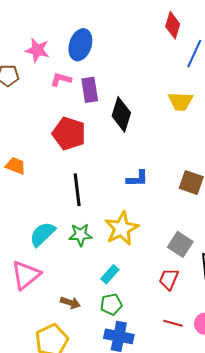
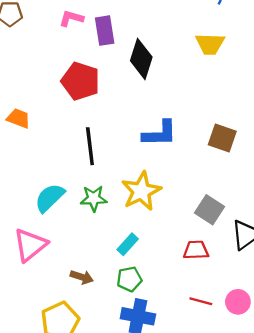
blue L-shape: (137, 179) -> (160, 134), size x1.4
red trapezoid: (169, 279) -> (196, 250), turned 65

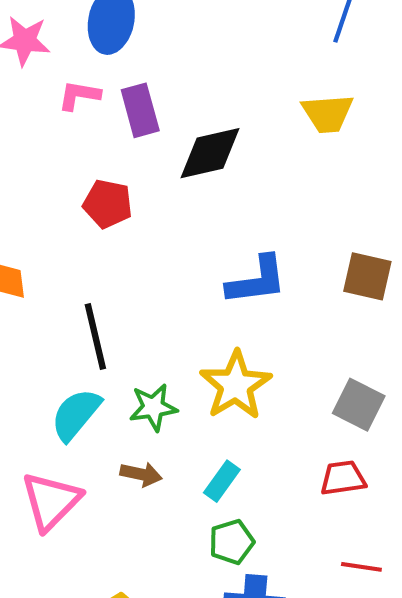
black diamond: (141, 59) -> (210, 153), turned 66
red pentagon: (81, 81) -> (108, 204), size x0.7
black line: (90, 146) -> (95, 337), moved
brown arrow: (82, 277) -> (141, 474), moved

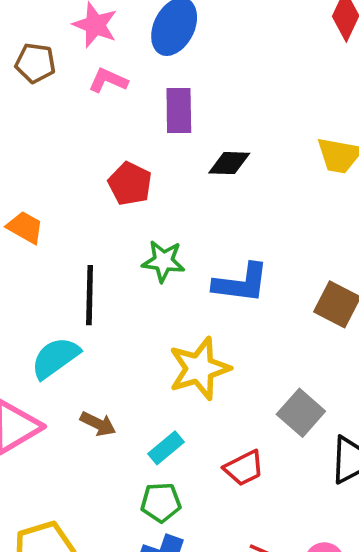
pink L-shape: (79, 95) -> (108, 80), moved
black diamond: (210, 153) -> (229, 163), size x0.7
green star: (153, 407) -> (163, 261), moved
red trapezoid: (343, 478) -> (244, 468), moved, turned 147

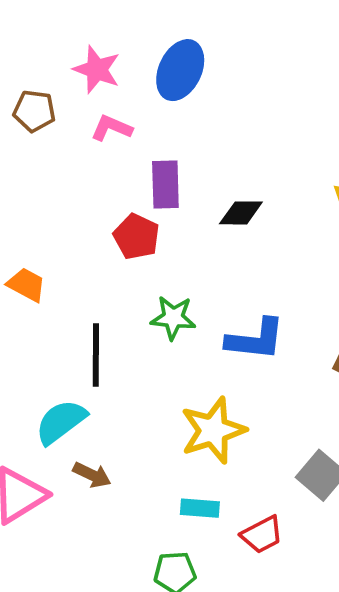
purple rectangle: (179, 111) -> (165, 184), moved
brown arrow: (98, 424) -> (92, 475), moved
cyan rectangle: (166, 448) -> (200, 508), moved, turned 45

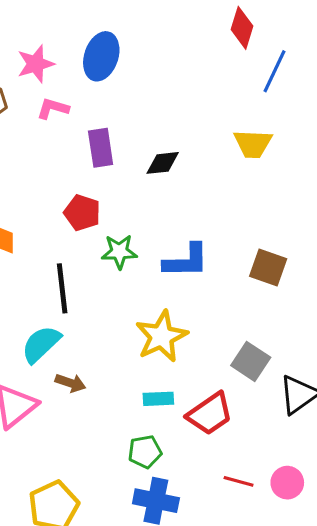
pink star: (97, 70) -> (36, 64), turned -30
red pentagon: (136, 237) -> (82, 213), moved
red trapezoid: (262, 535) -> (210, 414), size x1.4

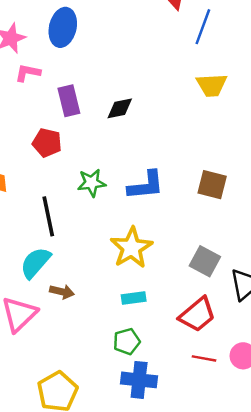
yellow trapezoid: (253, 144) -> (212, 85), moved
red pentagon: (82, 213) -> (47, 143), moved
red trapezoid: (210, 414) -> (197, 315), moved

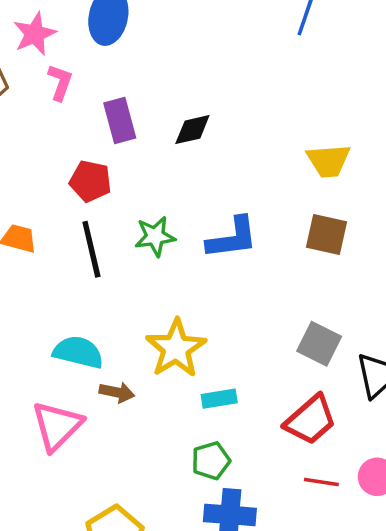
pink L-shape: (28, 73) -> (60, 82), turned 100
yellow trapezoid: (212, 85) -> (328, 161), moved
black line: (48, 216) -> (91, 249), moved
yellow star: (131, 248) -> (176, 348), moved
cyan semicircle: (35, 263) -> (78, 352), turned 64

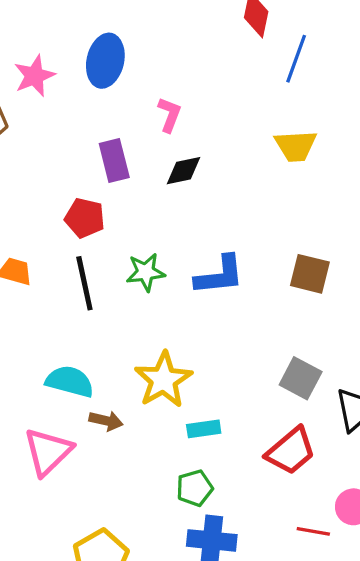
pink L-shape: (60, 82) -> (170, 115), moved
yellow trapezoid: (328, 161) -> (296, 146), moved
red line: (321, 482) -> (313, 531), moved

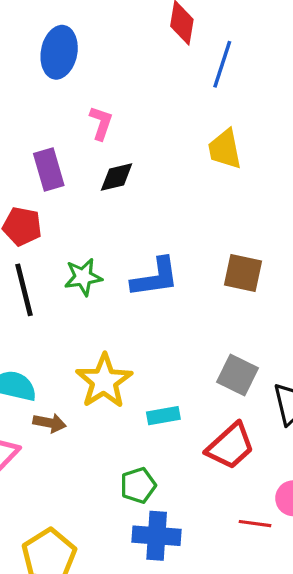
blue ellipse: (105, 61) -> (59, 52), moved
yellow trapezoid: (296, 146) -> (225, 149), turned 84
cyan rectangle: (204, 429) -> (163, 416), moved

